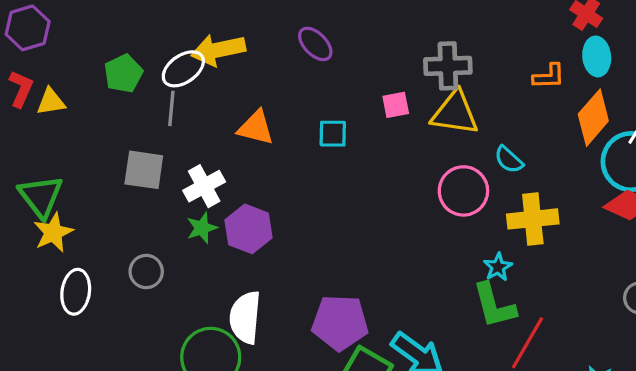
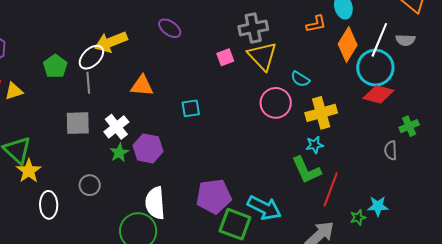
yellow triangle: (455, 113) -> (262, 56), turned 48
cyan square: (333, 134) -> (191, 108), moved
cyan star: (498, 267) -> (315, 145), moved, turned 30

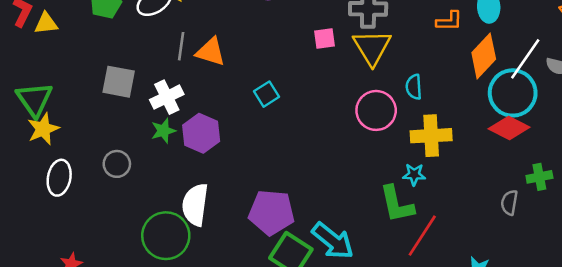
cyan semicircle: (300, 79) -> (414, 87), turned 42
gray line: (88, 83) -> (181, 46), moved
cyan square: (191, 108) -> (267, 94), turned -36

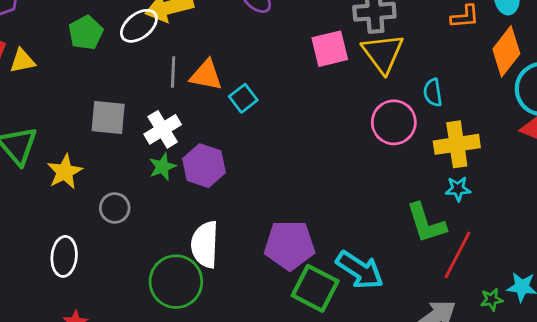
pink square: (325, 39) -> (330, 49), size x1.5
cyan square: (267, 94) -> (243, 98), moved
yellow star: (43, 129) -> (65, 172), moved
cyan star: (414, 175) -> (458, 189), moved
white ellipse: (59, 178) -> (64, 256), moved

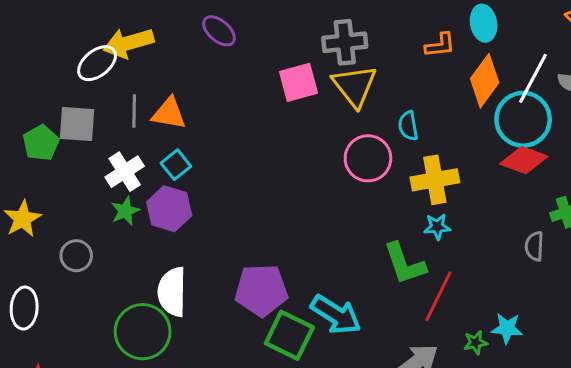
green pentagon: (86, 33) -> (41, 143), moved
cyan square: (243, 98) -> (176, 165), moved
gray square: (108, 117) -> (77, 124), moved

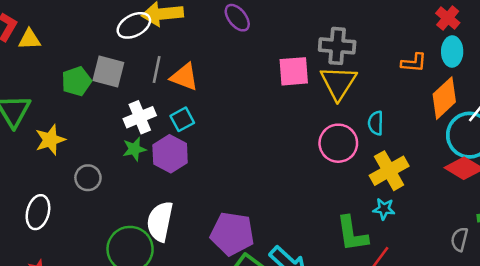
yellow cross: (435, 180) -> (389, 171), turned -30

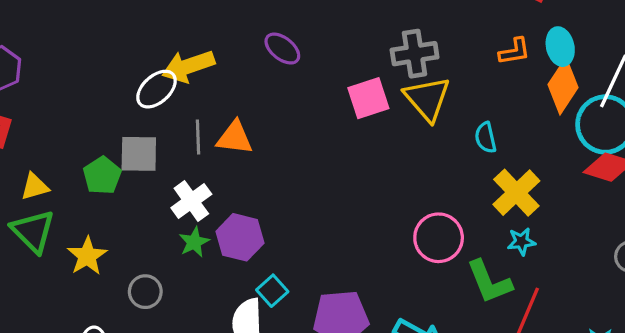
yellow triangle: (29, 39) -> (35, 187), moved
cyan ellipse: (452, 52) -> (560, 47), moved
cyan square: (182, 119) -> (272, 291), moved
pink circle: (338, 143) -> (439, 238), moved

